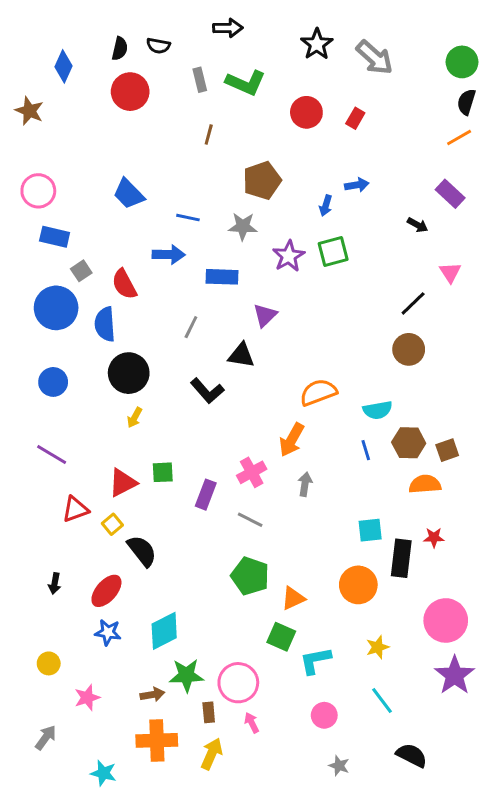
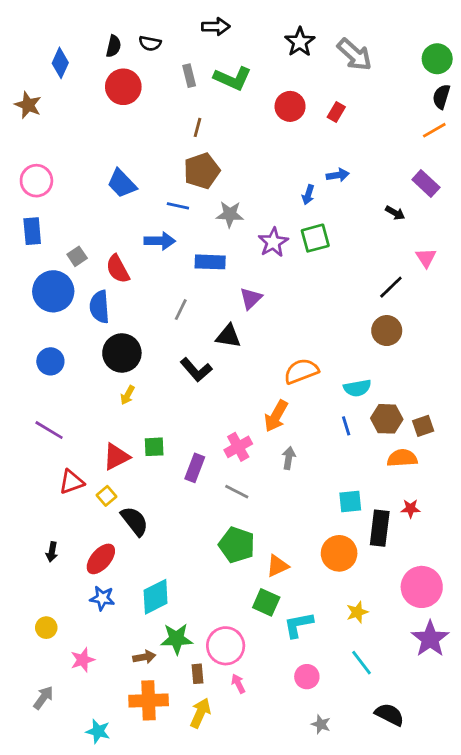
brown pentagon: (262, 180) -> (202, 171), moved
blue rectangle: (55, 237) -> (32, 231), moved, turned 72

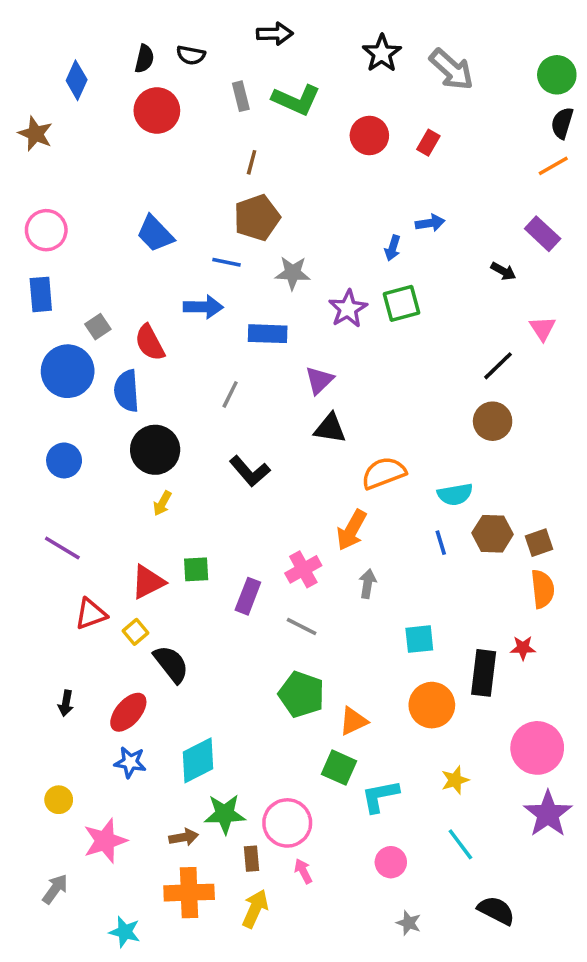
black triangle: (228, 336) -> (330, 428), moved
orange semicircle: (402, 458) -> (543, 589), moved, turned 88
cyan square: (350, 501) -> (419, 639), moved
pink star: (83, 660) -> (105, 841), size x1.4

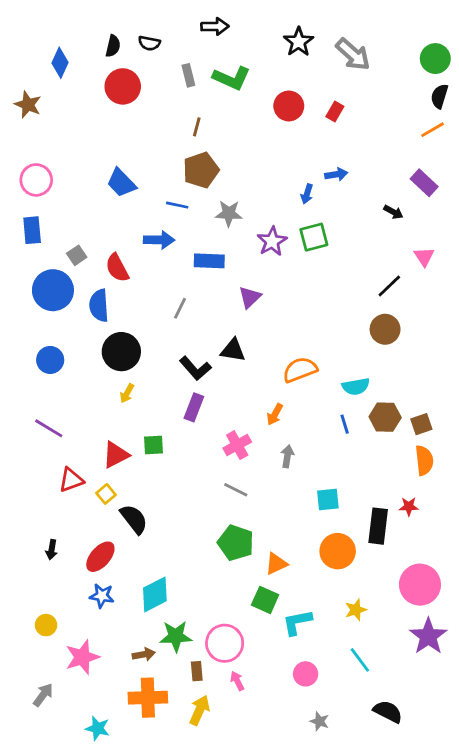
black triangle: (330, 428) -> (233, 350), moved
orange arrow: (352, 530) -> (275, 414), size x0.7
purple rectangle: (248, 596) -> (194, 407), moved

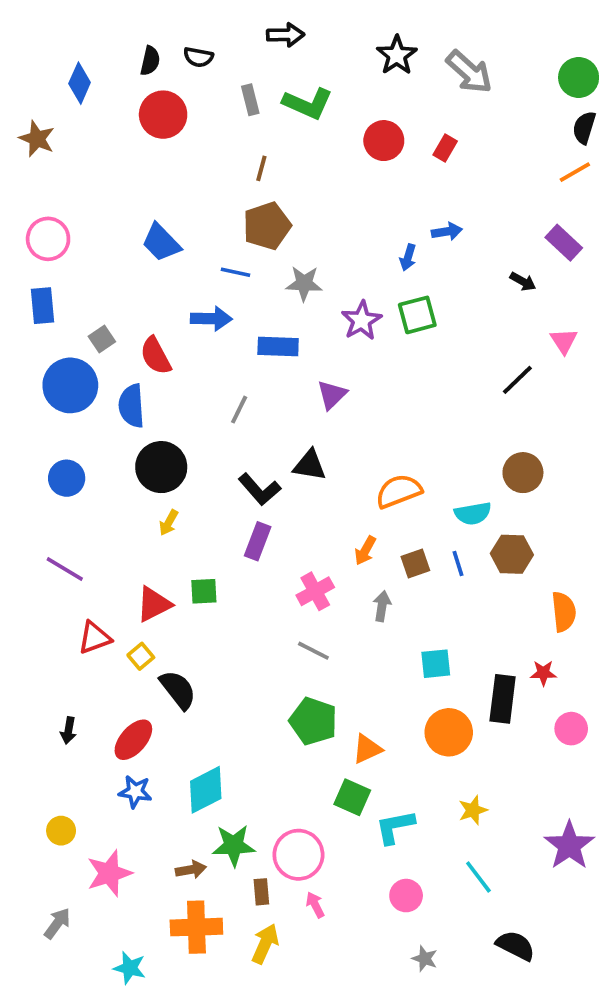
brown circle: (385, 329) -> (523, 473), moved
brown square: (421, 424) -> (415, 563), moved
pink circle: (420, 585) -> (571, 729), moved, size x0.6

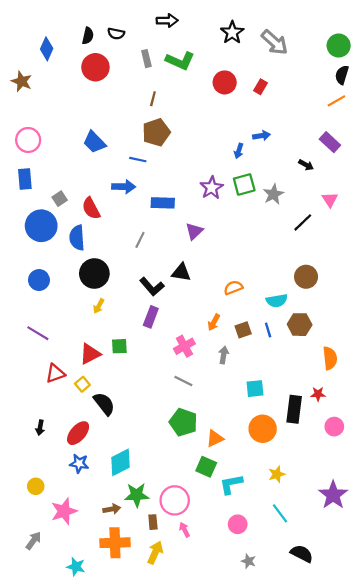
gray star: (304, 283) -> (273, 194), moved, turned -30
orange semicircle: (399, 491) -> (233, 288), size x0.7

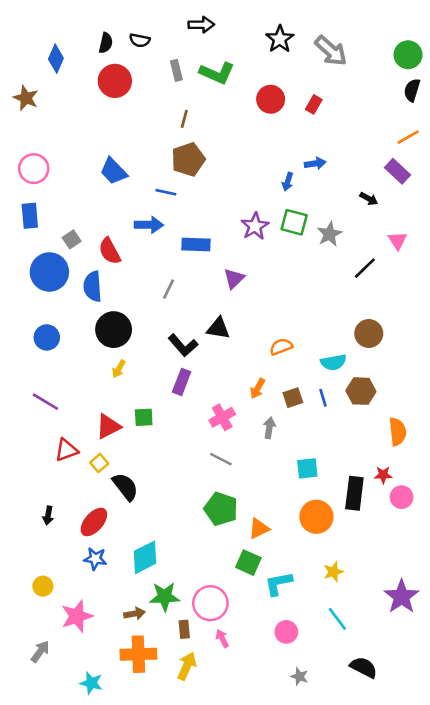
orange line: (336, 101) -> (408, 137), moved
green square: (244, 184) -> (294, 222), turned 30
pink circle: (334, 427) -> (402, 497), moved

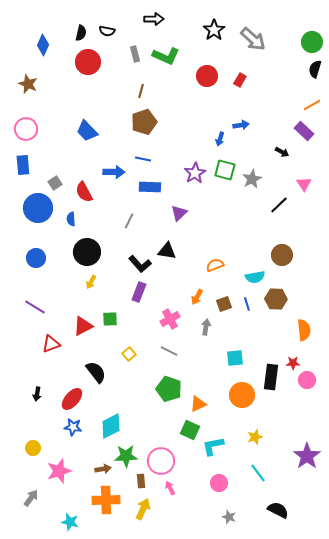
brown star: (26, 98) -> (28, 84), moved
blue line: (166, 192) -> (143, 159), moved
blue semicircle: (93, 286) -> (71, 219), size x0.6
yellow square: (99, 463) -> (129, 354), moved

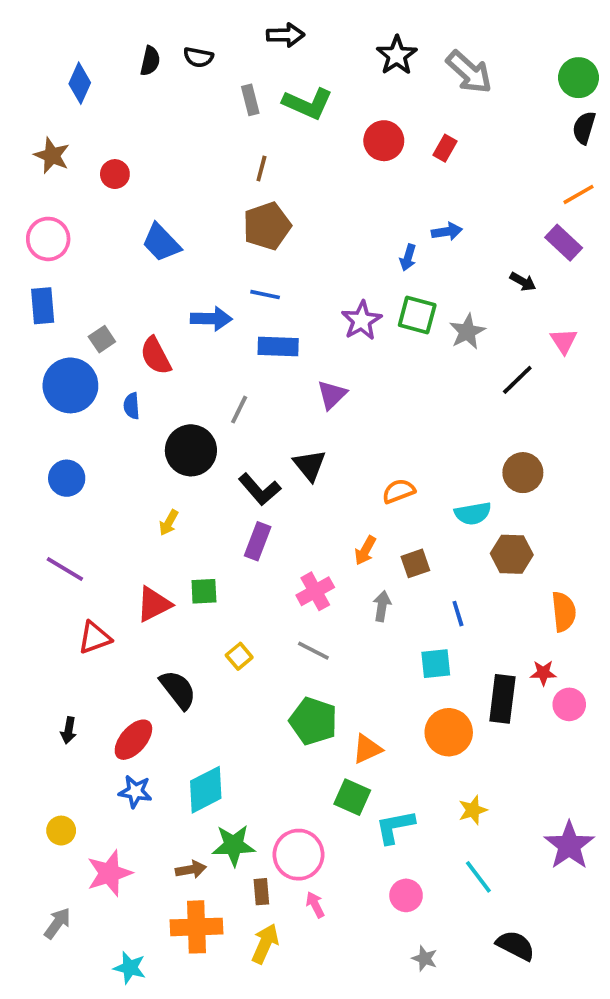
red circle: (88, 62) -> (115, 174), moved, size x0.6
black triangle: (167, 251) -> (310, 465), turned 42
black circle: (87, 252) -> (191, 450), moved
blue line: (247, 304) -> (458, 614), moved

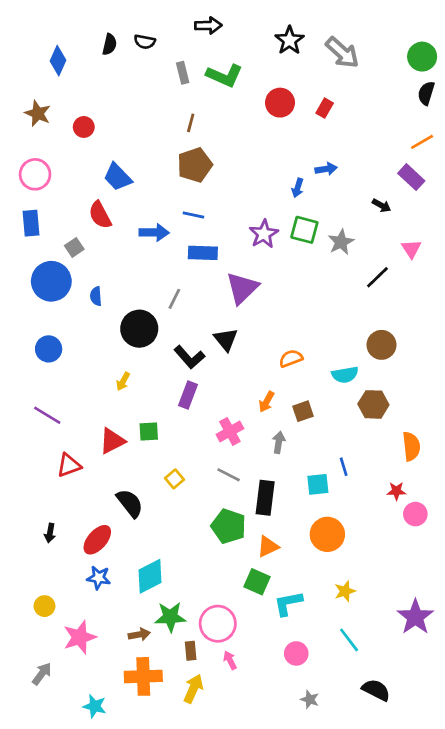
red semicircle: (156, 356) -> (100, 215), moved
purple triangle: (332, 395) -> (242, 288), size x1.5
blue line: (458, 614) -> (344, 467), moved
black rectangle: (502, 699) -> (265, 498), moved

